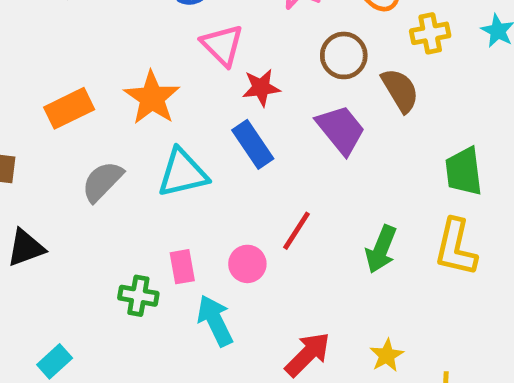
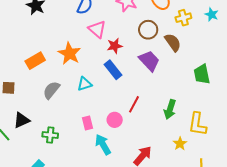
cyan triangle: (182, 173) -> (85, 84), size x0.7
yellow L-shape: (456, 247) -> (198, 124), moved
green cross: (138, 296) -> (50, 135), moved
yellow star: (387, 355) -> (180, 144), moved

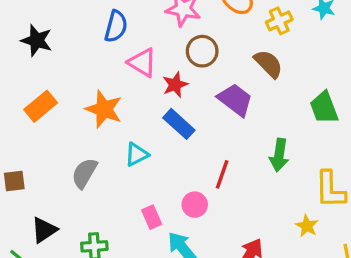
brown circle: (148, 30) -> (202, 51), moved
orange rectangle: (35, 61) -> (41, 106), moved
green arrow: (170, 109) -> (279, 155), moved

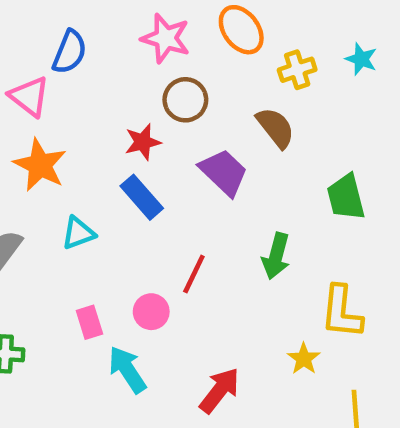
pink triangle: (142, 63) -> (29, 96), moved

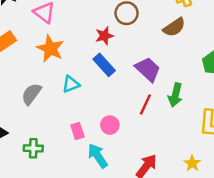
brown semicircle: (276, 128) -> (174, 27), turned 95
purple trapezoid: (224, 172) -> (148, 69), moved
red line: (194, 274) -> (145, 104), moved
yellow star: (304, 359) -> (192, 163), moved

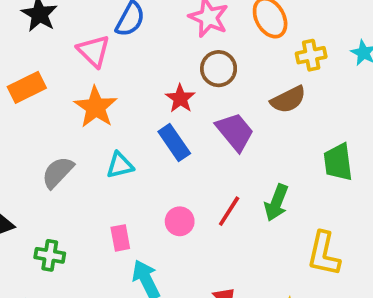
red star: (104, 36) -> (180, 98), turned -30
purple trapezoid: (148, 69) -> (235, 132), moved
pink circle: (110, 125) -> (180, 221), moved

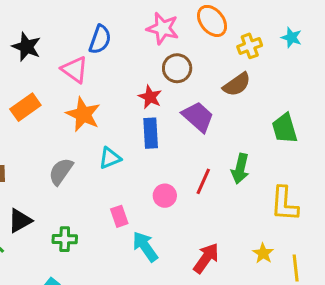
blue rectangle: (174, 143) -> (151, 133), turned 40

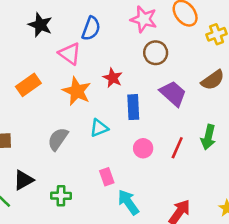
black star: (26, 47) -> (40, 25), moved
brown semicircle: (237, 84) -> (213, 80), moved
red star: (150, 97) -> (113, 78), moved
pink circle: (165, 196) -> (143, 148), moved

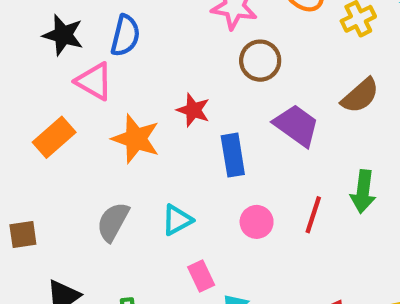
blue semicircle: (91, 28) -> (125, 36), moved
pink triangle: (70, 54) -> (94, 81), moved
cyan triangle: (99, 128) -> (177, 220), moved

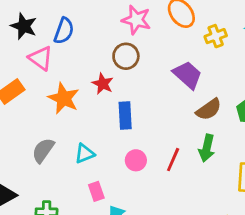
brown circle: (260, 61) -> (126, 56), moved
brown semicircle: (360, 96) -> (209, 109), moved
purple trapezoid: (296, 125) -> (188, 75), moved

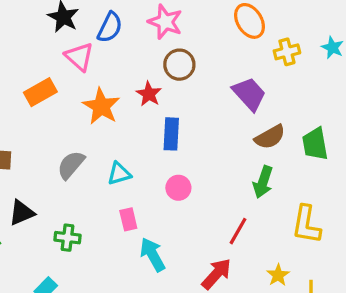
pink star: (136, 20) -> (165, 22), moved
red line: (173, 160) -> (238, 231), moved

